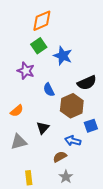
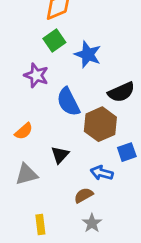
blue semicircle: (49, 90) -> (68, 102), size x1.5

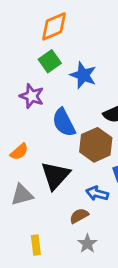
black triangle: (60, 155) -> (55, 175), size x1.6

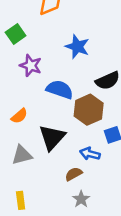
green square: (50, 61) -> (16, 34), moved
blue semicircle: (64, 122) -> (60, 89), turned 136
yellow rectangle: (36, 245) -> (21, 200), moved

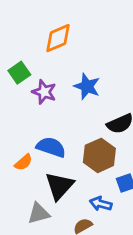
purple star: (31, 66) -> (44, 92), moved
blue semicircle: (60, 89) -> (51, 147), moved
gray triangle: (22, 155) -> (39, 213), moved

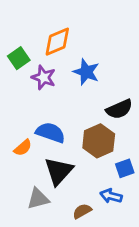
orange diamond: (58, 38) -> (57, 42), moved
blue arrow: (101, 204) -> (111, 196), moved

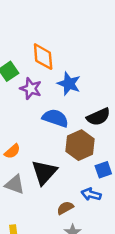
orange diamond: (57, 42) -> (43, 57), turned -72
blue semicircle: (50, 133) -> (55, 118), moved
gray triangle: (38, 199) -> (15, 185), moved, turned 35

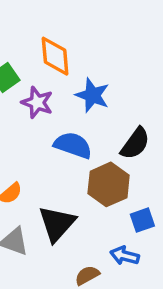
black semicircle: (98, 117) -> (135, 143), turned -30

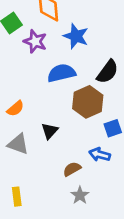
blue semicircle: (73, 145) -> (61, 73), turned -32
black triangle: (57, 224) -> (50, 131), size x0.6

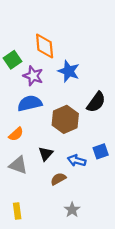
blue semicircle: (61, 73) -> (30, 103), moved
brown hexagon: (88, 102) -> (65, 119), moved
blue arrow: (100, 155) -> (77, 161), moved
brown semicircle: (72, 169) -> (58, 179), moved

